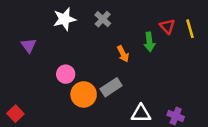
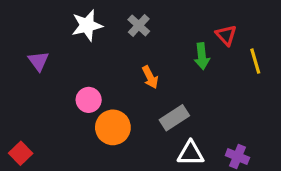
yellow line: (190, 29) -> (255, 61), moved
orange arrow: (123, 54) -> (150, 77), moved
gray rectangle: (111, 87) -> (174, 118), moved

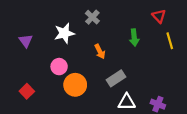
white star: (87, 25) -> (64, 33), moved
red triangle: (226, 35) -> (159, 16), moved
red square: (21, 153) -> (27, 91), moved

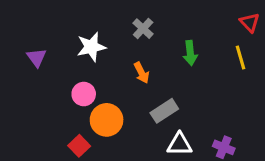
red triangle: (159, 16) -> (250, 22), moved
gray cross: (92, 17) -> (143, 29), moved
red square: (27, 91) -> (79, 146), moved

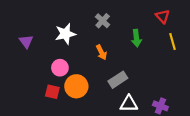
red triangle: (250, 22) -> (163, 16), moved
red square: (79, 146) -> (52, 92), moved, turned -32

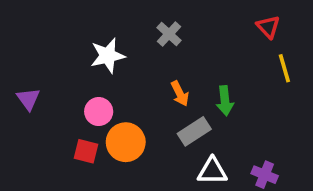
green arrow: (136, 38) -> (225, 101), moved
purple triangle: (26, 41) -> (28, 99), moved
orange arrow: (101, 52) -> (180, 93), moved

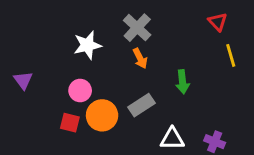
gray cross: (169, 34) -> (137, 28), size x1.4
orange arrow: (180, 93) -> (140, 58), moved
gray rectangle: (194, 131) -> (142, 105), moved

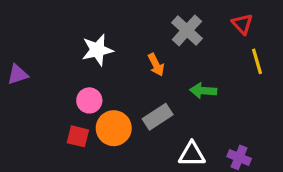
gray cross: (137, 28) -> (187, 30), moved
purple triangle: (23, 80) -> (18, 74), moved, turned 48
green arrow: (182, 82) -> (203, 91), turned 100

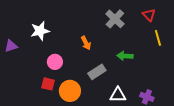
white star: (97, 50) -> (40, 31), moved
orange arrow: (156, 65) -> (86, 43), moved
orange circle: (114, 128) -> (70, 91), moved

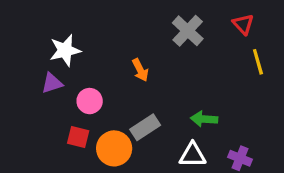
purple triangle: (11, 46) -> (52, 83), moved
green arrow: (125, 56) -> (204, 119), moved
gray rectangle: (97, 72) -> (145, 127), moved

